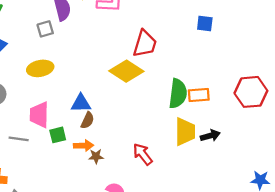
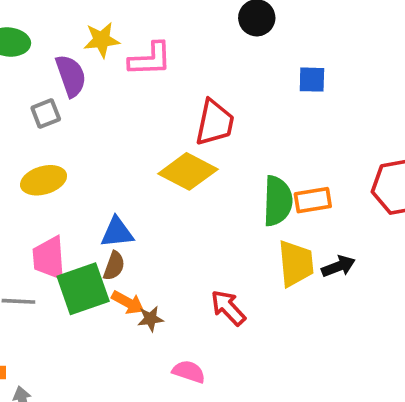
brown semicircle: (87, 120) -> (114, 266), moved
green square: (58, 135) -> (83, 289), size x1.8
orange arrow: (83, 146) -> (128, 303), turned 36

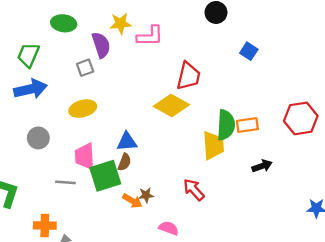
blue square: (312, 80) -> (249, 51), turned 30
yellow trapezoid: (296, 264) -> (213, 145), moved
orange arrow: (128, 303) -> (132, 201), moved

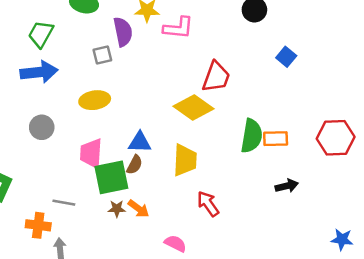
yellow trapezoid: (213, 145) -> (185, 160), moved
gray line: (65, 182) -> (64, 203), moved
brown star: (146, 195) -> (117, 209), moved

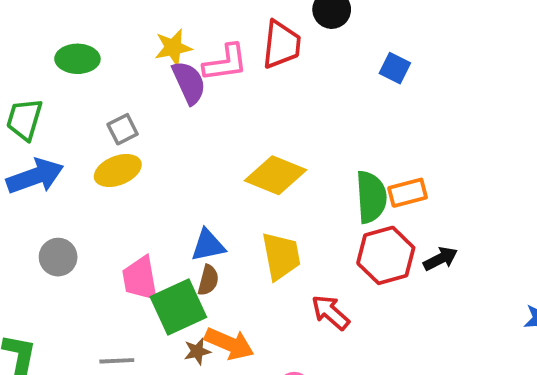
purple semicircle: (123, 32) -> (189, 83), moved
red trapezoid: (216, 77) -> (281, 45), moved
yellow ellipse: (95, 100) -> (118, 170), moved
red hexagon: (336, 138) -> (386, 255), moved
orange arrow: (139, 209) -> (229, 344), size x1.4

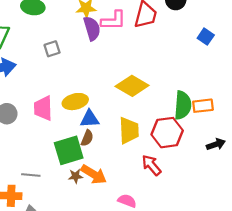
yellow ellipse: (118, 170) -> (75, 102), moved
red hexagon: (386, 255) -> (167, 133), moved
pink trapezoid: (140, 278) -> (43, 108), moved

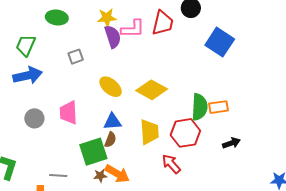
blue square: (206, 37) -> (220, 42), size x1.8
yellow ellipse: (75, 102) -> (111, 87), moved, turned 55

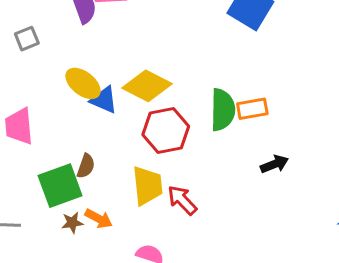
blue triangle: (112, 122) -> (104, 100), moved, turned 30
yellow trapezoid: (149, 132) -> (147, 186), moved
red hexagon: (185, 133) -> (166, 130), moved
orange arrow: (117, 174) -> (99, 219), size x0.7

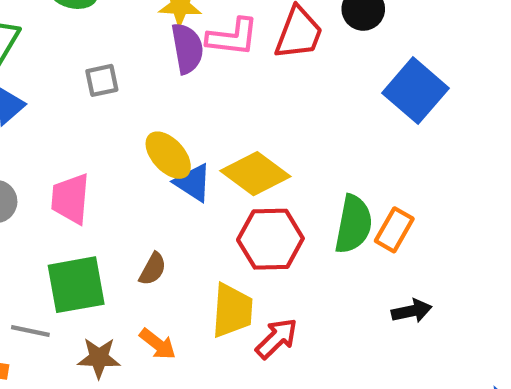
orange rectangle: (252, 109) -> (394, 230), turned -60
green square: (60, 186) -> (76, 285), moved
red arrow: (182, 200) -> (277, 338), turned 80
brown star: (72, 223) -> (99, 358), moved, size x1.4

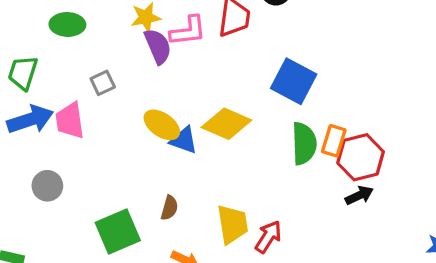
blue square: (416, 91) -> (294, 81), moved
pink trapezoid: (70, 199) -> (70, 121), moved
red hexagon: (270, 239) -> (361, 157), moved

